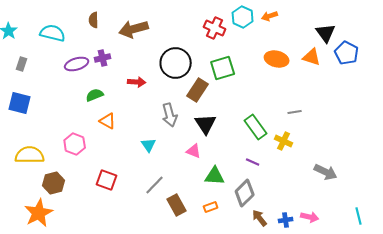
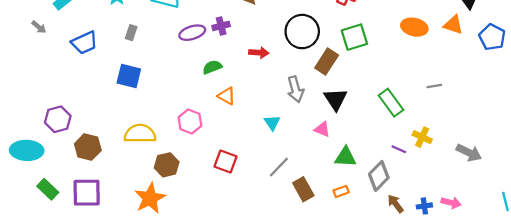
blue pentagon: (347, 53) -> (492, 37), moved
yellow cross: (284, 141) -> (422, 137), moved
purple line: (253, 162) -> (399, 149), moved

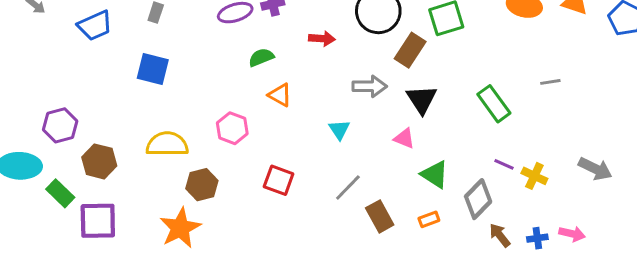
gray arrow: (296, 89) -> (370, 86), turned -75
yellow cross: (422, 137) -> (534, 176), moved
green triangle: (345, 157) -> (435, 174), turned 30
green rectangle: (48, 189) -> (60, 193), moved

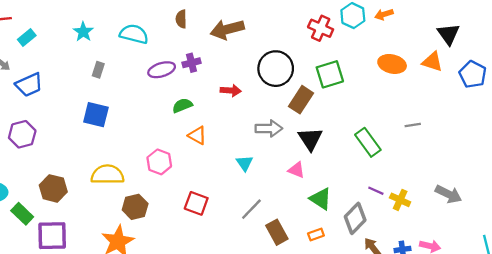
blue trapezoid: (95, 26) -> (29, 85), moved
purple hexagon: (60, 125) -> (22, 134), moved

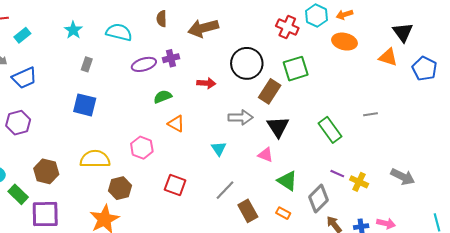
orange ellipse: (392, 64) -> (344, 42), moved
orange rectangle: (316, 234) -> (283, 213), turned 48

